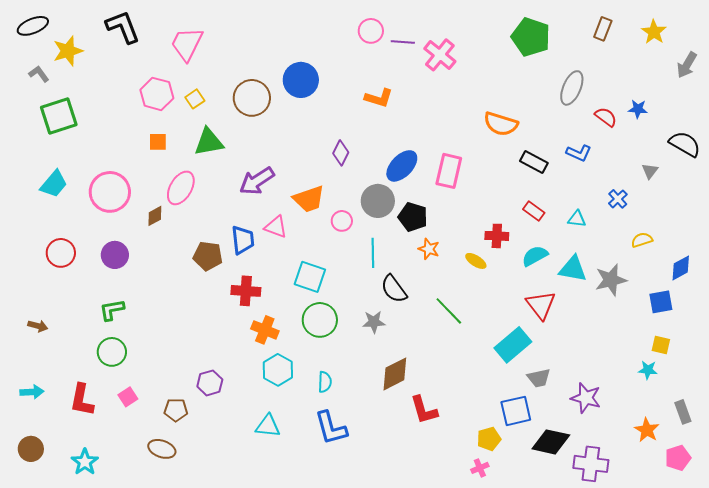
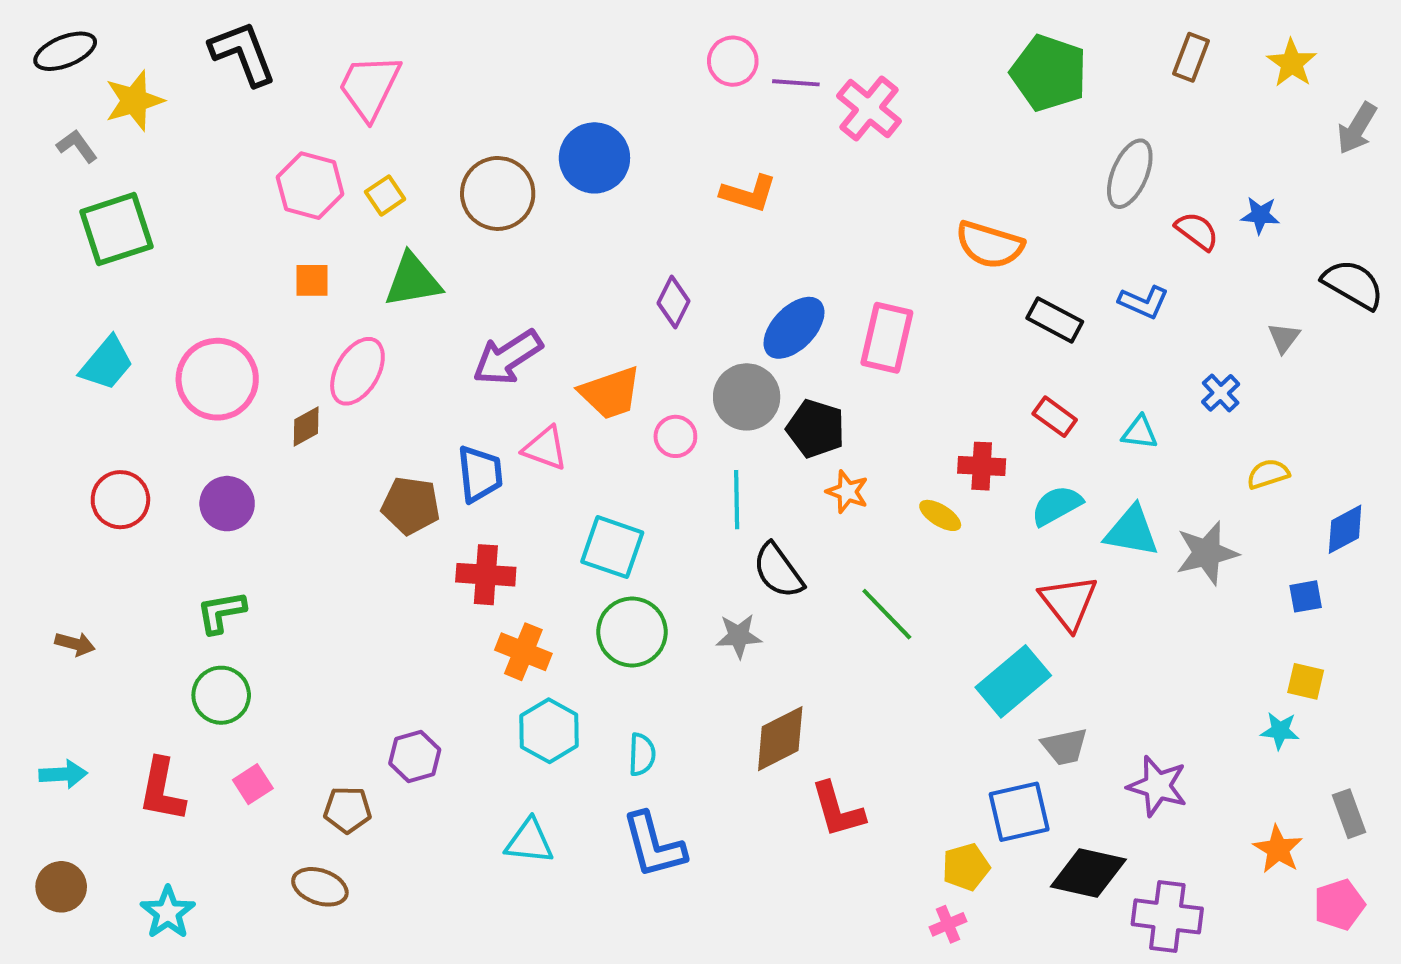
blue square: (661, 302) -> (1306, 596), size x0.7

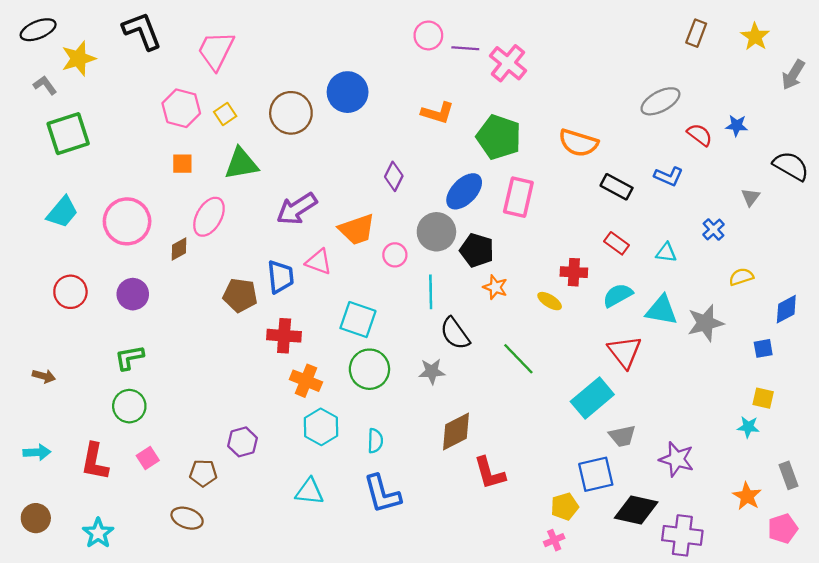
green pentagon: (1049, 73) -> (499, 137), moved
gray ellipse: (1130, 174) -> (660, 101), turned 39

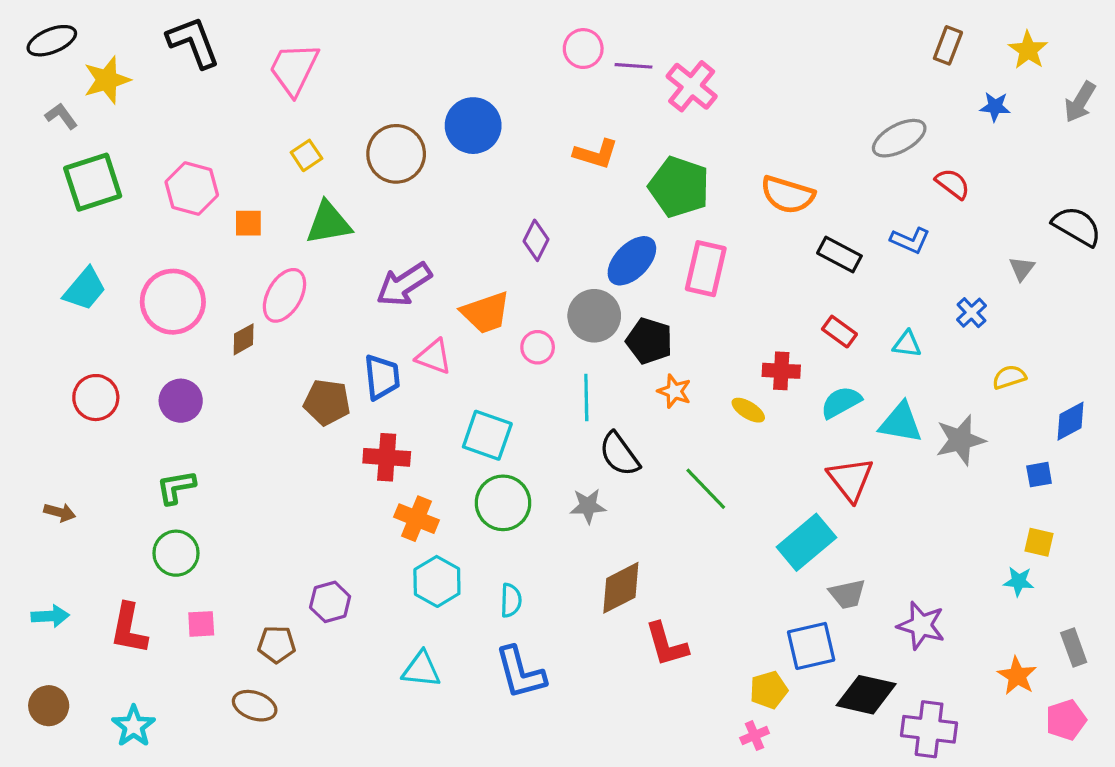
pink hexagon: (181, 108) -> (192, 188), moved
blue star: (737, 126) -> (995, 107), moved
pink square: (148, 458) -> (201, 624), turned 30

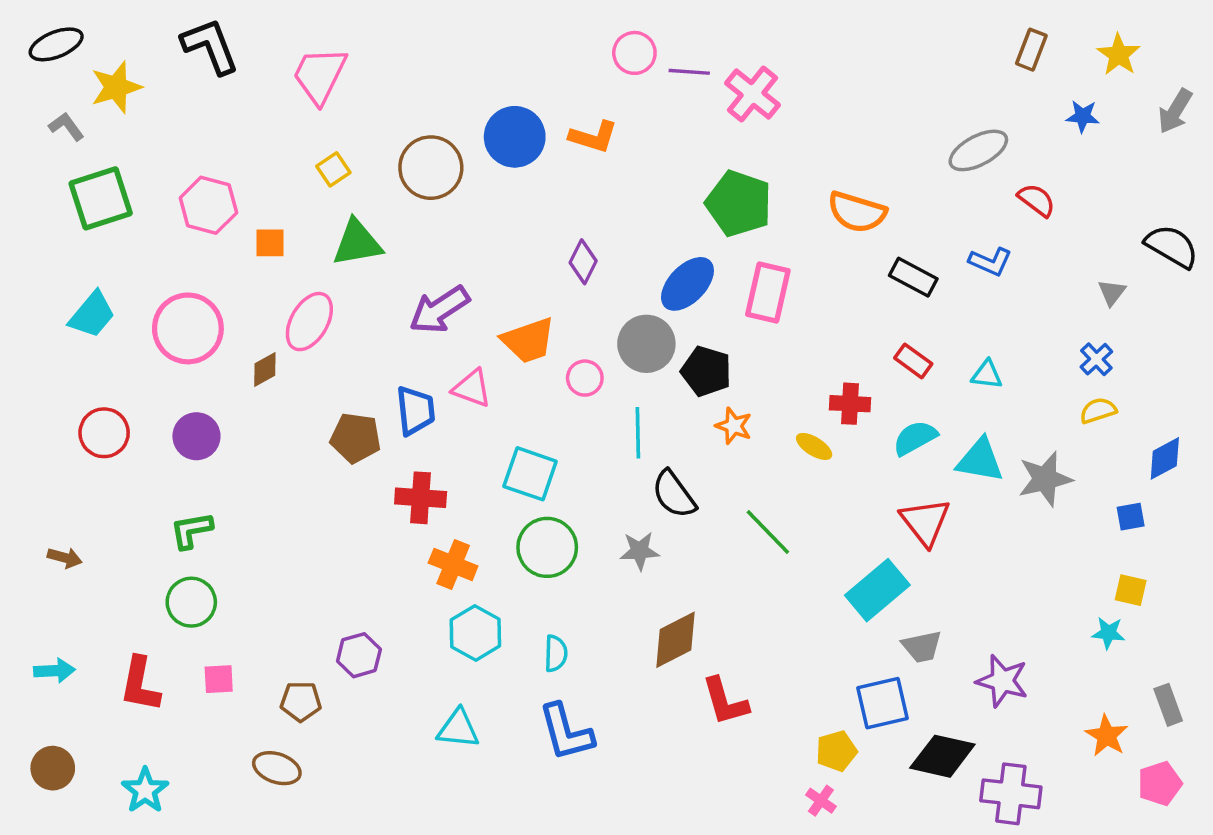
orange L-shape: (596, 154) -> (593, 137), moved
blue cross: (971, 313) -> (1096, 359), moved
pink cross: (755, 736) -> (821, 801), turned -32

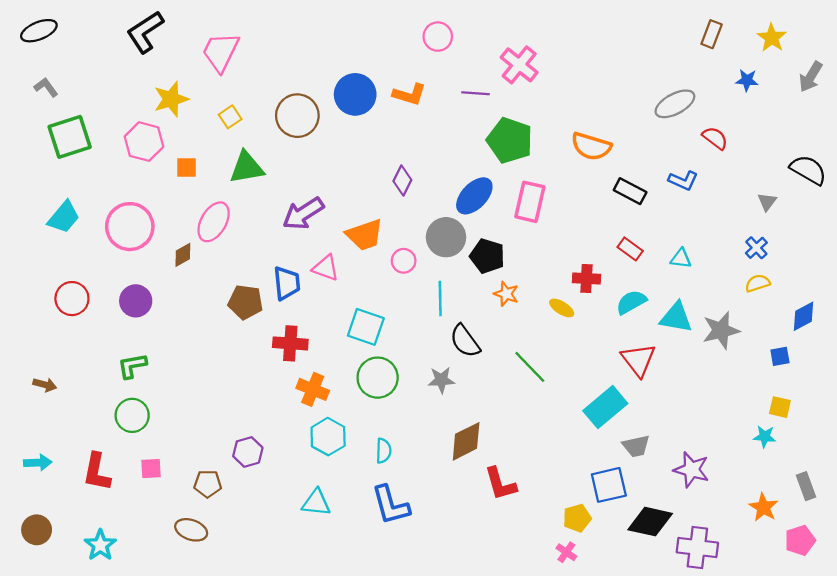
black L-shape: (210, 46) -> (145, 32), turned -102
purple line: (689, 72) -> (476, 93), moved
yellow star: (116, 87) -> (171, 99), moved

